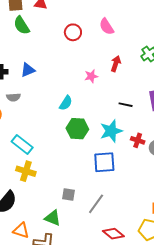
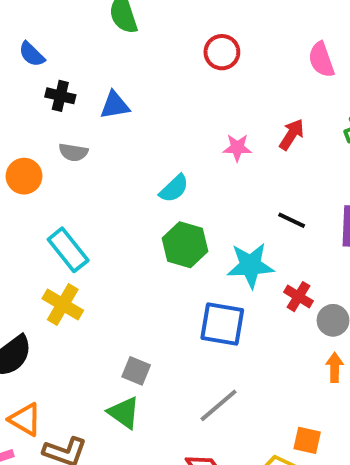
pink semicircle: (107, 27) -> (321, 60), moved
gray line: (96, 204) -> (219, 405), moved
green triangle: (53, 218) -> (124, 413), moved

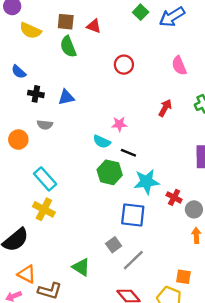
pink star: (237, 148) -> (119, 124), moved
cyan semicircle: (174, 189) -> (102, 142), turned 72
black line: (292, 220) -> (128, 153), moved
gray square: (136, 371) -> (114, 245), moved, turned 35

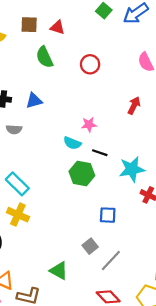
green semicircle: (68, 47) -> (44, 57), moved
cyan star: (146, 182) -> (132, 169), moved
blue square: (133, 215) -> (108, 215), size x0.7

